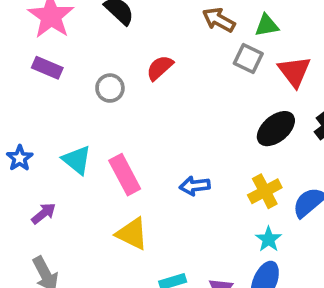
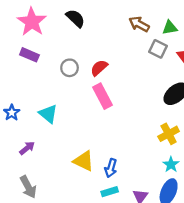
red semicircle: (160, 68) -> (99, 68), moved
pink rectangle: (125, 175) -> (103, 96), moved
blue arrow: (195, 186) -> (111, 168), moved, turned -66

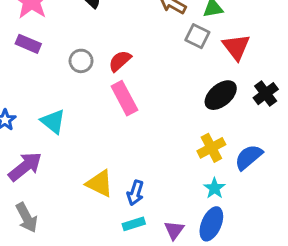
purple arrow: (27, 148) -> (25, 166), size x1.6

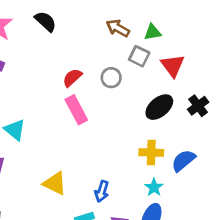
gray circle: (81, 61) -> (111, 78), moved
yellow cross: (211, 148) -> (151, 153), turned 30
blue arrow: (135, 193) -> (102, 191), moved

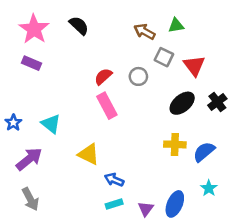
green triangle: (153, 32) -> (176, 26), moved
yellow triangle: (55, 183) -> (89, 154), moved
cyan star: (154, 187) -> (209, 188), moved
blue arrow: (102, 191) -> (114, 180), moved, turned 96

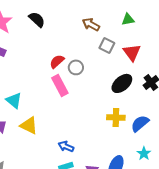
green triangle: (176, 26) -> (128, 19), moved
gray circle: (138, 76) -> (76, 67), moved
yellow triangle: (89, 154) -> (29, 125), moved

